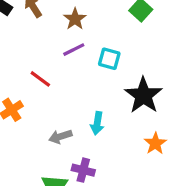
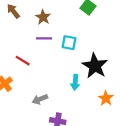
purple line: (74, 50) -> (44, 38), turned 32
cyan arrow: (97, 123) -> (75, 82), moved

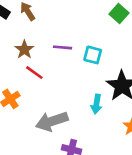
brown star: (43, 17) -> (24, 50), moved
gray arrow: (40, 99) -> (52, 121), size x1.6

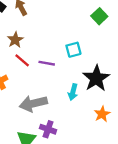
purple line: (63, 47) -> (47, 63), moved
cyan square: (93, 55) -> (73, 50), turned -35

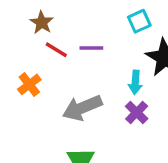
cyan square: (73, 50) -> (139, 21), moved
purple cross: (48, 129) -> (137, 113), moved, turned 35

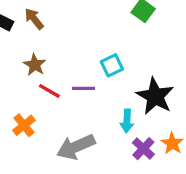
cyan square: (139, 21) -> (112, 65), moved
purple cross: (137, 113) -> (143, 149), moved

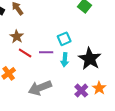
cyan arrow: (127, 121) -> (65, 60), moved

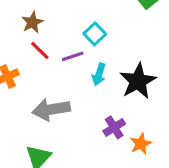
cyan square: (64, 39) -> (95, 34), moved, turned -32
purple line: (46, 52) -> (73, 56), turned -32
orange star: (99, 88) -> (141, 144), moved

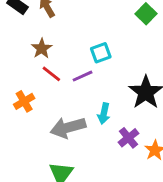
cyan square: (95, 34) -> (101, 53), turned 30
cyan arrow: (99, 74) -> (104, 114), moved

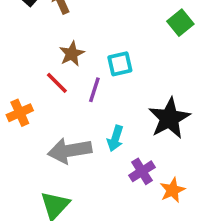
brown star: (42, 48) -> (72, 54), moved
purple line: (82, 76) -> (94, 90), turned -54

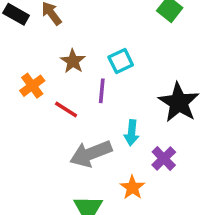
red line: (57, 83) -> (66, 110), moved
orange cross: (20, 113) -> (32, 86), moved
orange star: (172, 190) -> (132, 188), moved

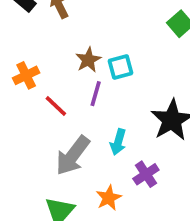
brown star: (73, 61) -> (88, 60), moved
gray arrow: (91, 154) -> (73, 156), turned -42

